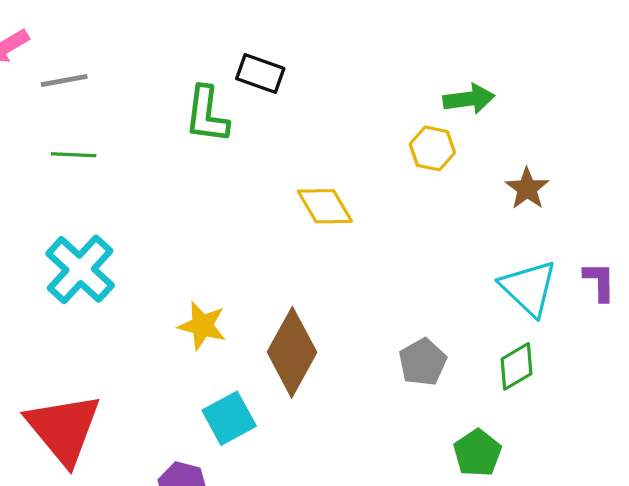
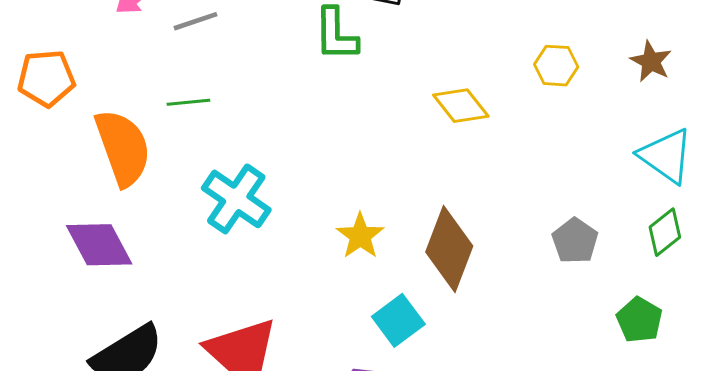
yellow hexagon: (432, 148) -> (556, 66), moved
green line: (74, 155) -> (188, 102), moved
yellow star: (202, 326) -> (360, 236), turned 30

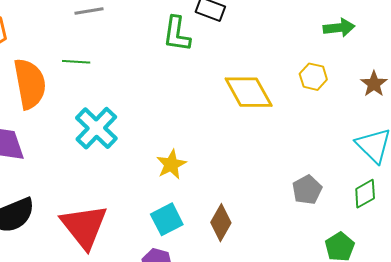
yellow diamond: (461, 106) -> (249, 92), size x1.4
brown diamond: (449, 249) -> (221, 223), moved, size x0.7
cyan square: (398, 320) -> (167, 219), moved

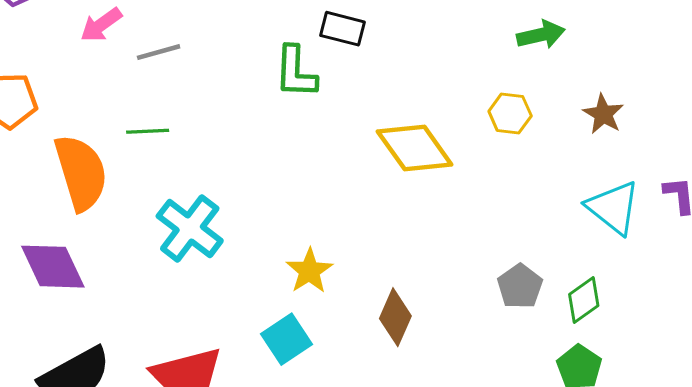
green diamond: (365, 194) -> (584, 300), moved
cyan square: (167, 219) -> (286, 339), moved
brown diamond: (221, 223) -> (395, 317), moved

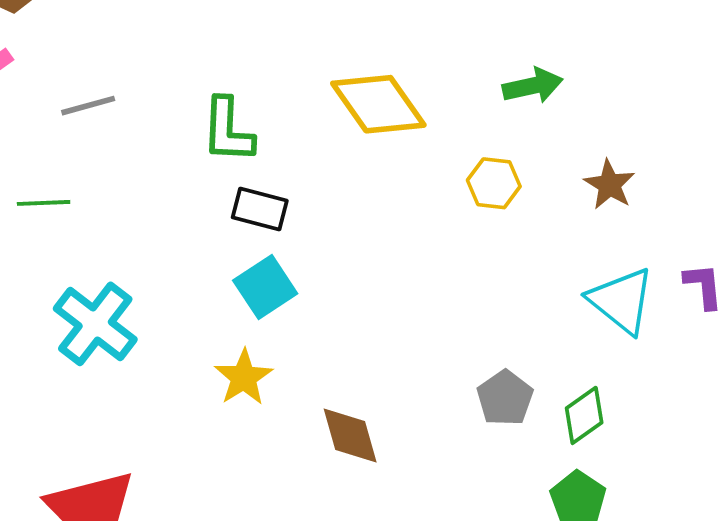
black rectangle: (342, 29) -> (260, 209), moved
gray line: (159, 52) -> (88, 106), moved
yellow diamond: (415, 148) -> (378, 104), moved
brown diamond: (395, 317) -> (350, 435), turned -40
cyan square: (286, 339) -> (265, 287), moved

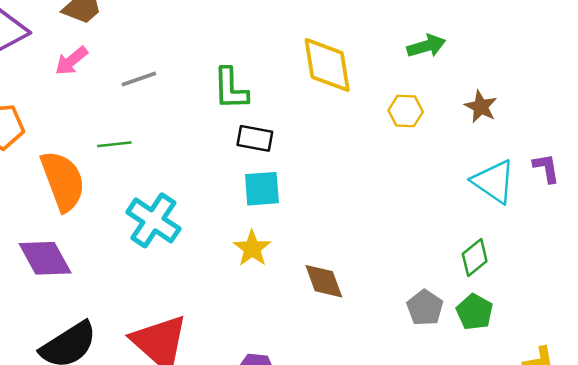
yellow diamond: (378, 104) -> (327, 65), turned 30
cyan square: (265, 287) -> (262, 189), turned 33
gray pentagon: (505, 398) -> (425, 308), moved

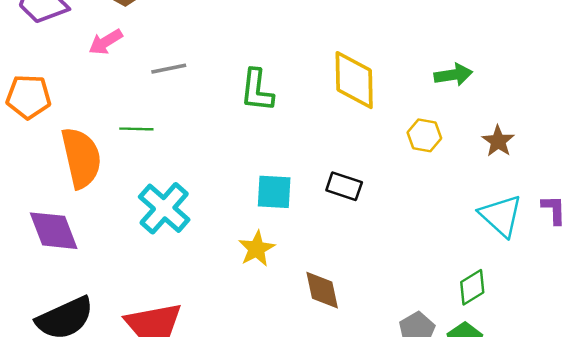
black rectangle: (255, 138) -> (344, 186), moved

